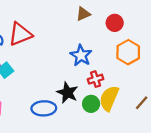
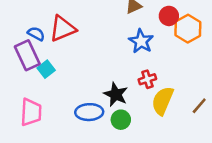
orange hexagon: (128, 52) -> (188, 29), moved
blue star: (81, 56) -> (141, 41), moved
green circle: (91, 104) -> (121, 120), moved

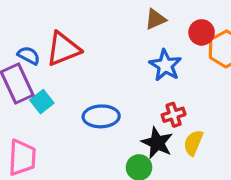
black star: (116, 94) -> (157, 143), moved
yellow semicircle: (163, 101) -> (193, 143), size x0.7
blue ellipse: (89, 112) -> (101, 116), moved

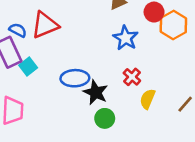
red cross: (174, 115) -> (132, 77), turned -30
black star: (157, 143) -> (96, 92), moved

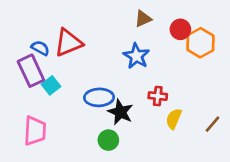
blue star: (125, 38) -> (136, 56), moved
red cross: (132, 77) -> (158, 96), turned -36
green circle: (105, 118) -> (108, 140), moved

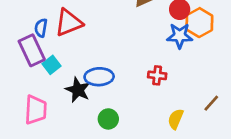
blue semicircle: (40, 48) -> (41, 28), turned -108
blue star: (136, 56) -> (180, 36), moved, turned -30
black star: (120, 112) -> (78, 90), moved
yellow semicircle: (174, 119) -> (176, 119), moved

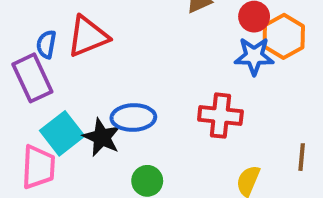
cyan square: (52, 65) -> (62, 133), moved, size x1.5
red cross: (157, 75) -> (220, 116), size x1.5
brown line: (211, 103) -> (302, 157), turned -36

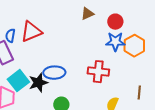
orange hexagon: (284, 36) -> (134, 46), moved
black star: (102, 137) -> (38, 83), turned 30

